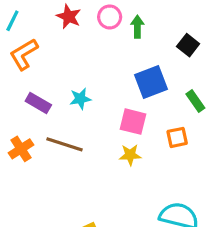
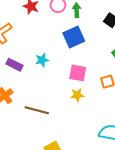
blue square: (151, 82) -> (74, 37), moved
brown line: (65, 144) -> (37, 110), moved

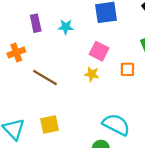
purple rectangle: (14, 65) -> (36, 23), turned 35

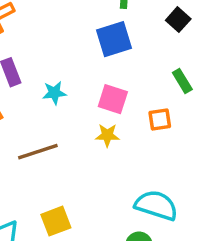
cyan star: (66, 27) -> (54, 93), moved
brown line: (45, 78) -> (38, 152), turned -40

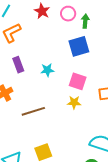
cyan star: (54, 93) -> (47, 70), moved

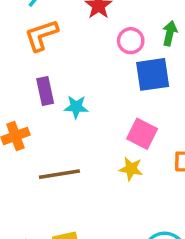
pink circle: (68, 14) -> (131, 41), moved
cyan star: (47, 70) -> (76, 107), moved

